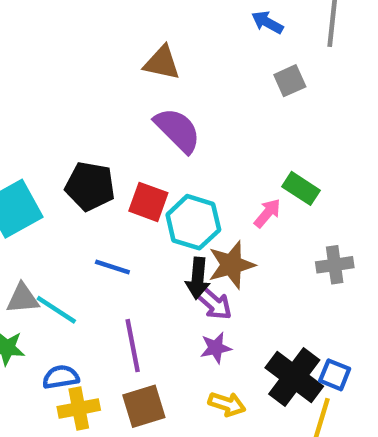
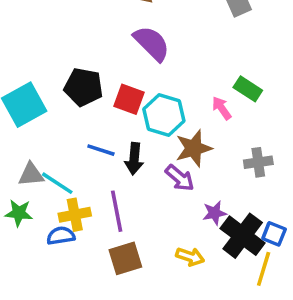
pink arrow: (267, 213) -> (222, 108), turned -75
gray cross: (335, 265) -> (258, 162), moved
black arrow: (198, 278) -> (134, 159), moved
purple star: (216, 348) -> (215, 213), moved
yellow cross: (79, 408) -> (75, 215), moved

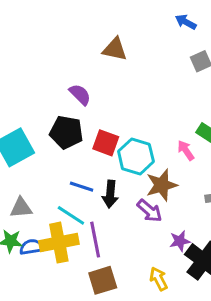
purple semicircle: (152, 43) -> (80, 94), moved, size x0.7
cyan line: (57, 183) -> (71, 215), moved
yellow cross: (75, 215) -> (59, 243), size x1.4
blue semicircle: (61, 236) -> (32, 247), moved
yellow arrow: (190, 257) -> (159, 279), turned -135

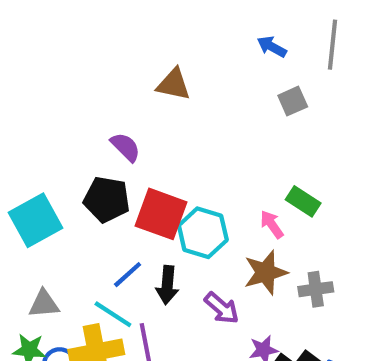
red square: (106, 143) -> (161, 214), size x1.4
brown star: (162, 185) -> (266, 273), moved
blue line: (82, 187) -> (128, 275), turned -60

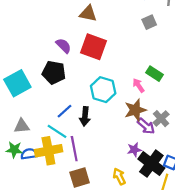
red square: (161, 214) -> (93, 47), moved
gray cross: (316, 289) -> (161, 119), turned -35
purple arrow: (222, 308) -> (146, 126), moved

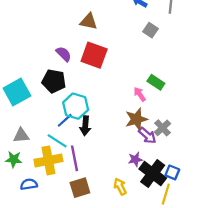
gray square: (149, 22) -> (151, 30), turned -32
cyan hexagon: (103, 90) -> (76, 106), moved
blue semicircle: (29, 154) -> (29, 184), moved

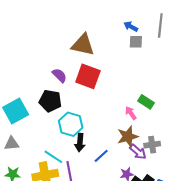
brown triangle: (89, 21) -> (83, 45), size x1.4
gray square: (151, 30) -> (136, 42), moved, turned -32
blue line: (65, 120) -> (101, 156), moved
gray cross: (162, 128) -> (152, 145), turned 35
gray triangle: (21, 135) -> (12, 144), moved

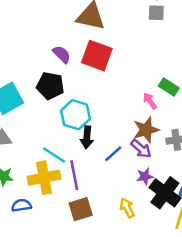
purple arrow: (138, 152) -> (141, 149), moved

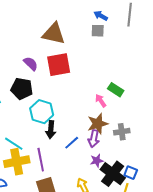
gray square: (156, 13) -> (98, 31), moved
red square: (97, 56) -> (59, 65), turned -30
purple arrow: (141, 149) -> (94, 139), turned 60
cyan line: (54, 155) -> (14, 144), moved

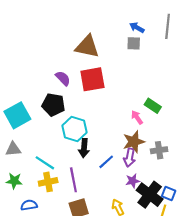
yellow cross: (17, 162) -> (48, 182), size x0.7

